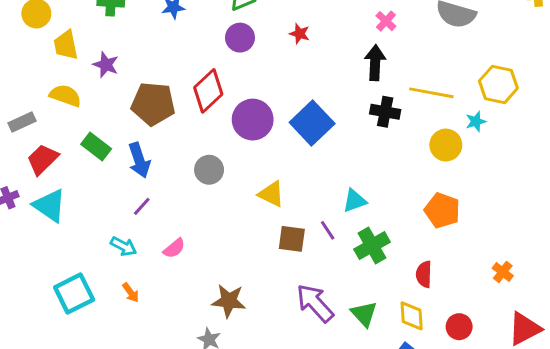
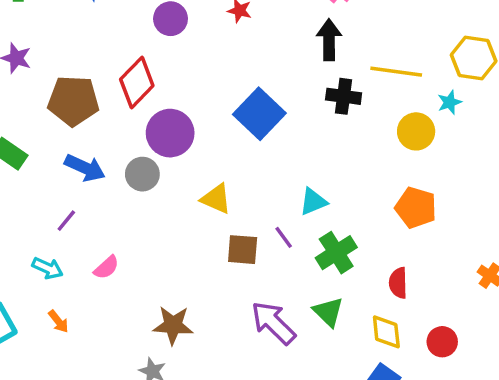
purple circle: (253, 120) -> (170, 133), moved
blue arrow: (139, 160) -> (85, 168), moved, turned -44
green triangle: (364, 314) -> (328, 312), moved

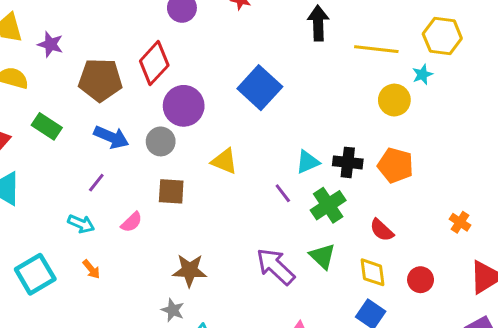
black cross: (344, 96) -> (348, 162), moved
brown square: (243, 250) -> (171, 191), moved
red semicircle: (398, 283) -> (382, 230), turned -45

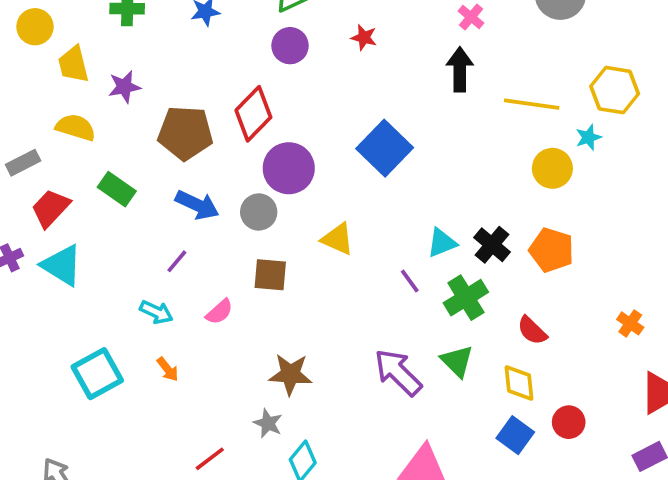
purple star: (50, 44) -> (124, 87), turned -30
black cross: (348, 162) -> (492, 245), turned 32
red circle: (421, 280) -> (569, 422), moved

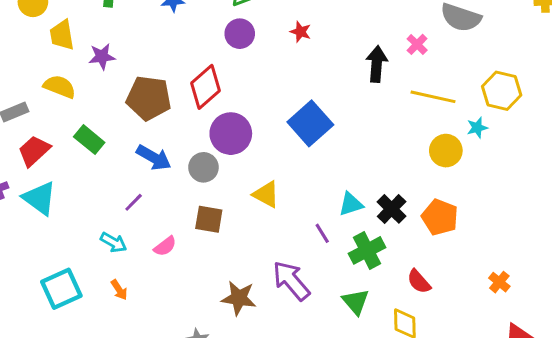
pink cross: (471, 17) -> (417, 44), moved
purple arrow: (398, 372) -> (291, 281), moved
brown star: (290, 374) -> (239, 298), moved

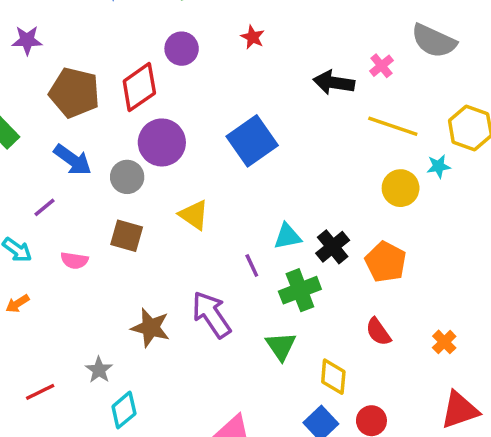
purple circle: (240, 34) -> (182, 49), moved
black arrow: (377, 64) -> (334, 83), turned -92
pink semicircle: (165, 246) -> (74, 260), turned 40
red semicircle: (419, 282) -> (378, 332), moved
orange arrow: (119, 290) -> (17, 304), turned 85

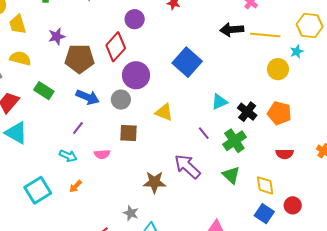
purple star: (27, 40) -> (57, 36), moved
black arrow: (334, 83) -> (232, 30), moved
cyan triangle: (288, 236) -> (219, 102), moved
red semicircle: (378, 332) -> (285, 154), turned -42

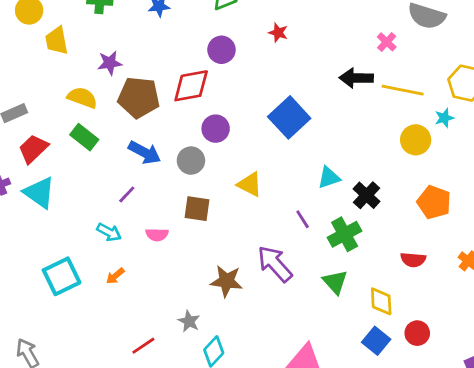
red diamond: (116, 47) -> (191, 86), turned 32
yellow semicircle: (20, 58) -> (82, 98), moved
purple circle: (136, 75) -> (216, 129), size x0.7
orange pentagon: (279, 113) -> (434, 202), moved

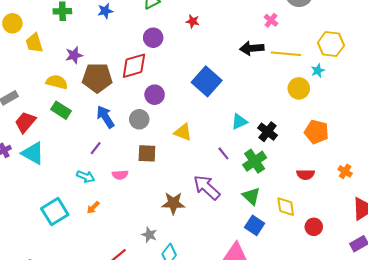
blue arrow: (145, 153) -> (105, 117), turned -145
blue square: (376, 341) -> (255, 225), moved

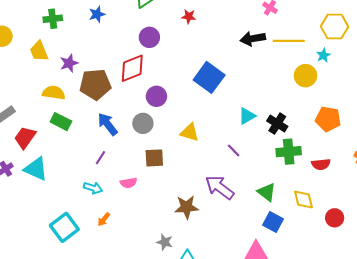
yellow trapezoid: (34, 43) -> (39, 51), moved
green cross: (255, 161) -> (289, 152), moved, turned 35

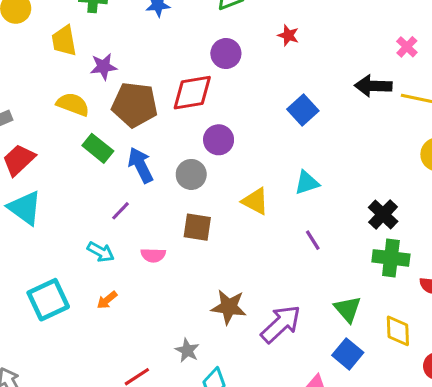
blue square: (209, 77) -> (303, 110), moved, size x0.7
cyan triangle: (247, 116) -> (307, 183), moved
green rectangle: (61, 122) -> (98, 148), moved
purple arrow: (220, 187) -> (281, 324), moved, turned 88

